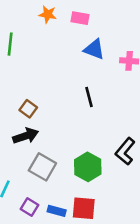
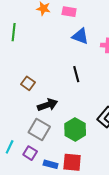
black arrow: (26, 136) -> (48, 105), moved
purple square: (30, 207) -> (30, 153), moved

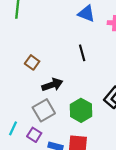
gray square: (39, 129) -> (44, 110), turned 30

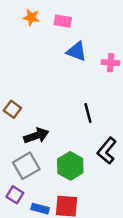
black line: (82, 53) -> (88, 113), moved

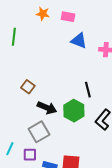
black arrow: (36, 136) -> (47, 108), turned 42
green hexagon: (70, 166) -> (74, 111), moved
purple square: (15, 195) -> (30, 155), turned -32

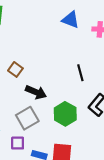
green hexagon: (74, 111) -> (65, 114), moved

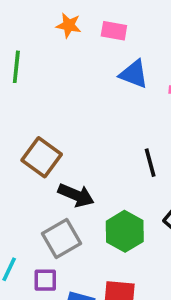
brown square: (15, 69) -> (42, 157), size x1.5

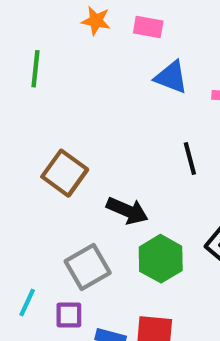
black line: (150, 163) -> (190, 158), moved
black arrow: (76, 195) -> (127, 211), moved

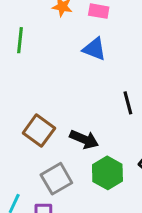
blue triangle: (171, 77) -> (94, 49), moved
brown square: (65, 173) -> (39, 131), moved

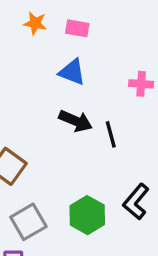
black arrow: (84, 139) -> (76, 121), moved

